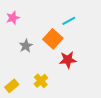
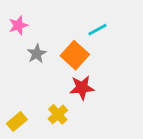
gray star: (26, 46) -> (37, 54), moved
red star: (68, 60) -> (82, 88), moved

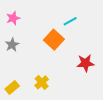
gray star: (37, 54) -> (12, 45), moved
red star: (82, 88) -> (85, 63), moved

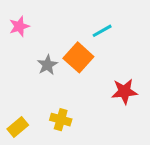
gray star: (12, 45) -> (47, 65), moved
yellow cross: (42, 82) -> (61, 120), turned -32

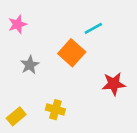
gray star: (47, 65) -> (30, 65), moved

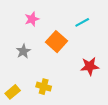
pink star: (18, 24) -> (32, 19), moved
cyan line: (93, 28) -> (82, 22), moved

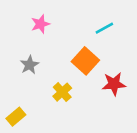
orange square: (57, 42) -> (85, 61), moved
yellow cross: (44, 87) -> (62, 92), moved, turned 32

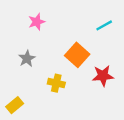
cyan line: (104, 28) -> (104, 25), moved
yellow cross: (62, 92) -> (56, 83), turned -35

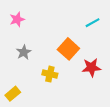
pink star: (37, 22) -> (17, 19), moved

